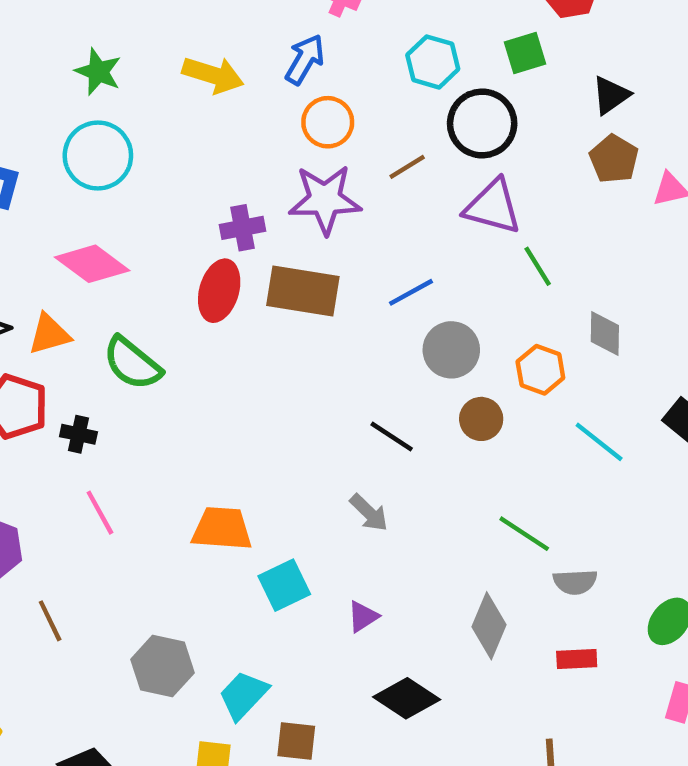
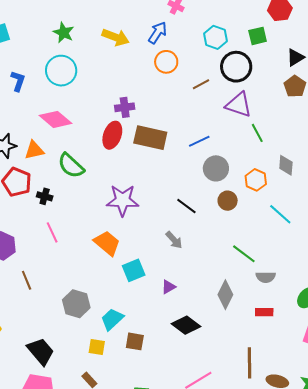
purple star: (325, 200) -> (123, 200), moved
orange trapezoid: (222, 529) -> (107, 243), turned 32

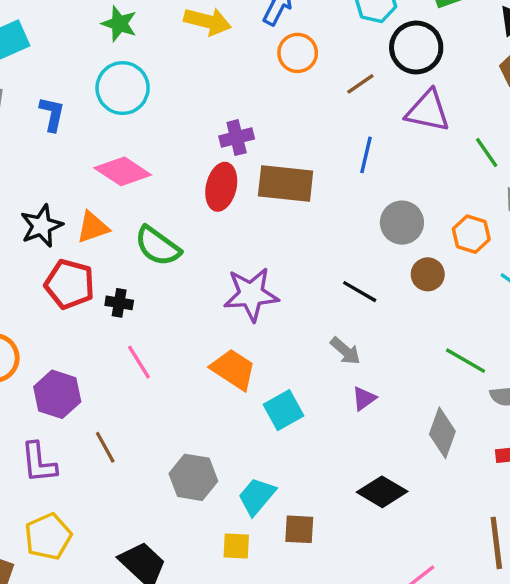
green line: (257, 133) -> (487, 153), moved
blue line: (199, 141) -> (366, 155), moved, turned -45
purple triangle: (168, 287) -> (364, 398), moved

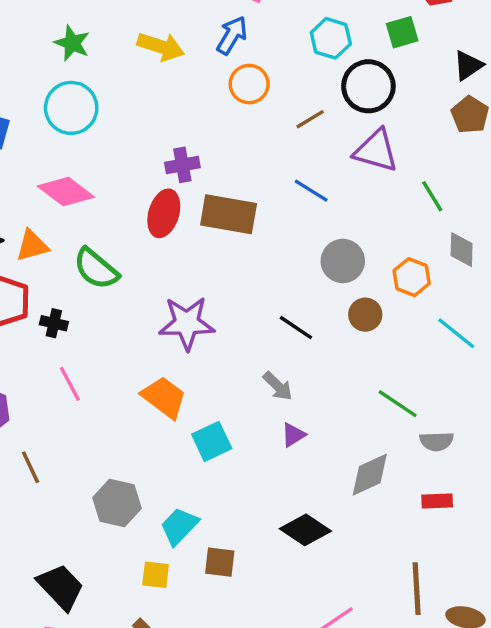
blue line: (366, 155) -> (311, 191), turned -75
gray diamond: (442, 433) -> (370, 475), turned 42

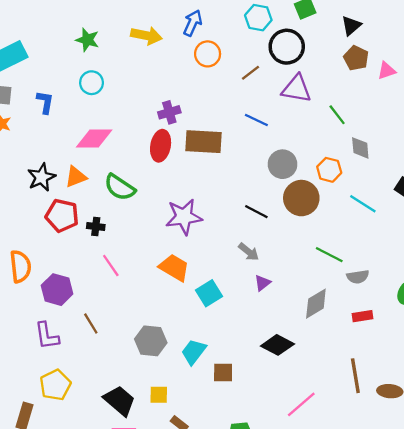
cyan circle: (71, 108) -> (92, 83), size x0.7
pink diamond: (66, 192) -> (94, 138), turned -30
brown circle: (365, 315) -> (301, 198), size x1.6
yellow square: (156, 575) -> (159, 395), moved

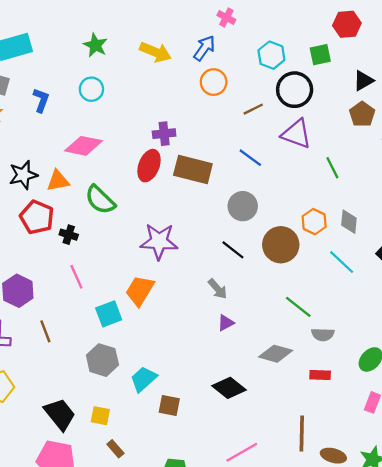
gray diamond: (360, 148) -> (349, 222), moved
gray circle: (283, 164) -> (243, 206), moved
orange trapezoid: (174, 267) -> (140, 291), turned -100
cyan square: (209, 293) -> (109, 314), moved
gray diamond: (316, 304) -> (276, 354), turned 36

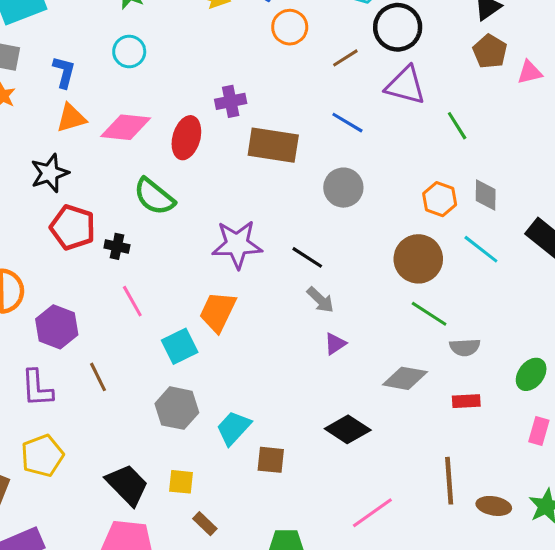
red ellipse: (149, 166) -> (186, 138), moved
orange triangle: (58, 181) -> (71, 118), moved
brown circle: (281, 245) -> (418, 259), moved
black line: (233, 250) -> (307, 257), moved

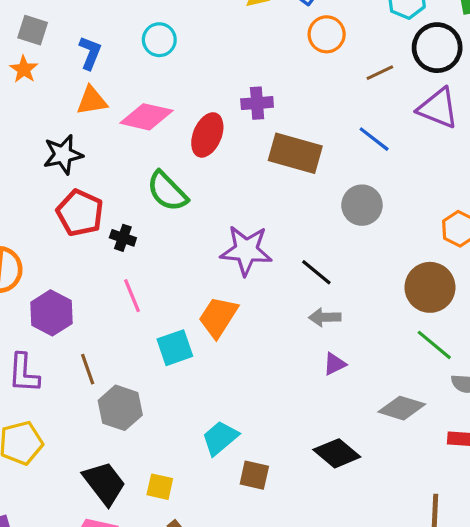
gray arrow: (320, 300) -> (325, 317), turned 128
gray hexagon: (177, 408) -> (120, 408), moved

